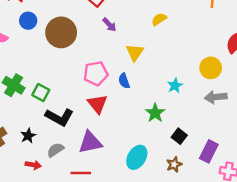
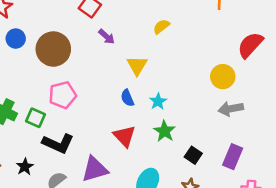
pink pentagon: (96, 73) -> (63, 95), moved
cyan star: (175, 86) -> (158, 101), moved
red triangle: (97, 104) -> (124, 136), moved
purple rectangle: (209, 151) -> (233, 157), moved

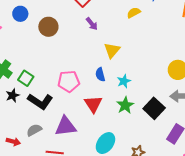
yellow semicircle: (161, 27) -> (134, 13), moved
brown circle: (53, 49) -> (48, 27), size x0.7
pink pentagon: (63, 95) -> (69, 81), moved
black square: (193, 155) -> (154, 108), moved, size x1.5
black star: (25, 167) -> (13, 95), moved

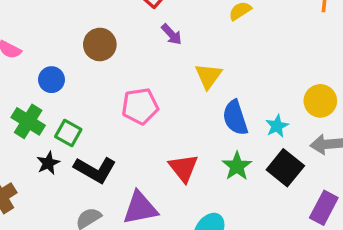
blue circle: (20, 14) -> (51, 80), moved
blue semicircle: (100, 74) -> (235, 118), moved, size x1.5
pink pentagon: (69, 81) -> (140, 106), moved
cyan star: (124, 81) -> (277, 126), moved

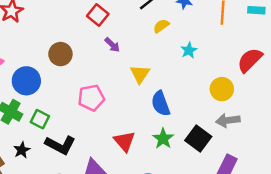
blue circle: (51, 80) -> (26, 81), size x1.5
cyan star: (277, 126) -> (189, 50), moved
black star: (48, 163) -> (22, 150), moved

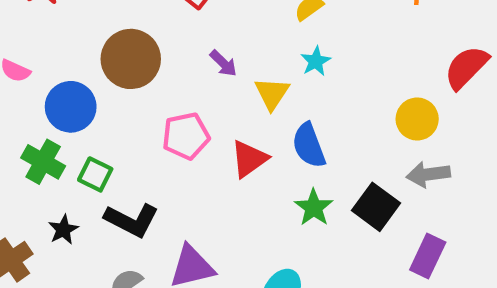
purple arrow: (112, 45) -> (223, 63), moved
cyan star: (189, 50) -> (316, 61), moved
brown circle: (60, 54) -> (131, 59), size x1.4
red triangle: (124, 141) -> (249, 159), moved, turned 35

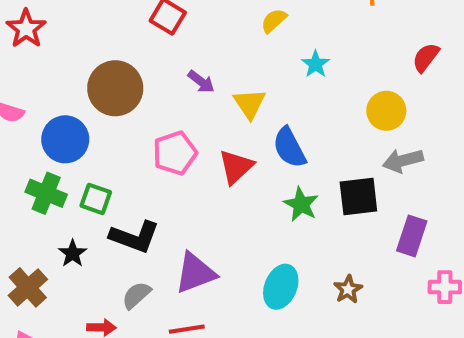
cyan star: (316, 61) -> (316, 64), moved
red semicircle: (466, 67) -> (426, 57), size x0.7
black square: (376, 207) -> (358, 196), turned -36

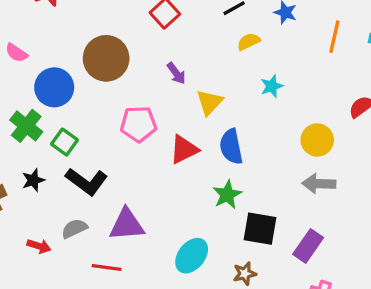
black square: (358, 196) -> (260, 229), moved

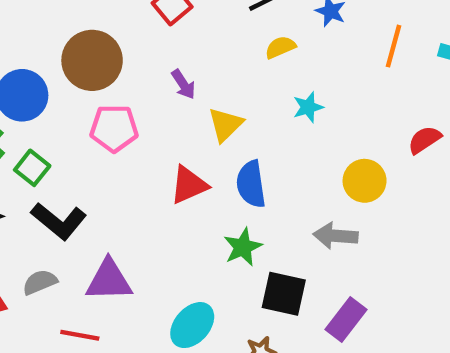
pink pentagon: (139, 124) -> (114, 128), moved
gray arrow: (319, 184) -> (335, 236), moved

